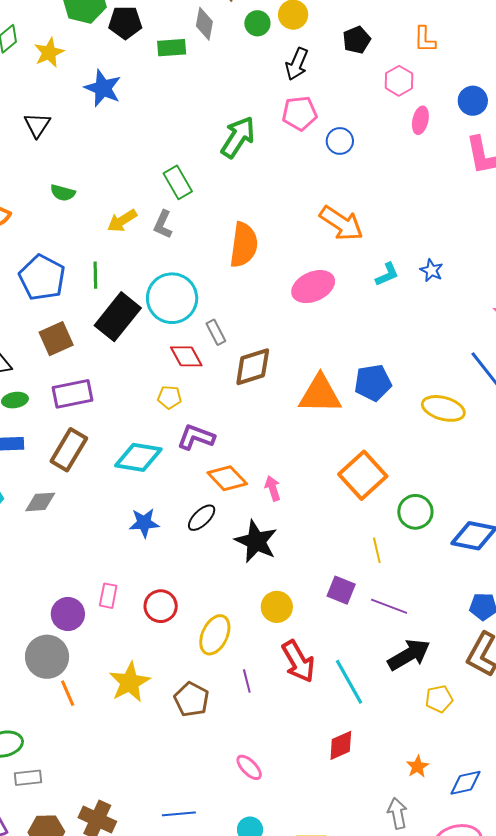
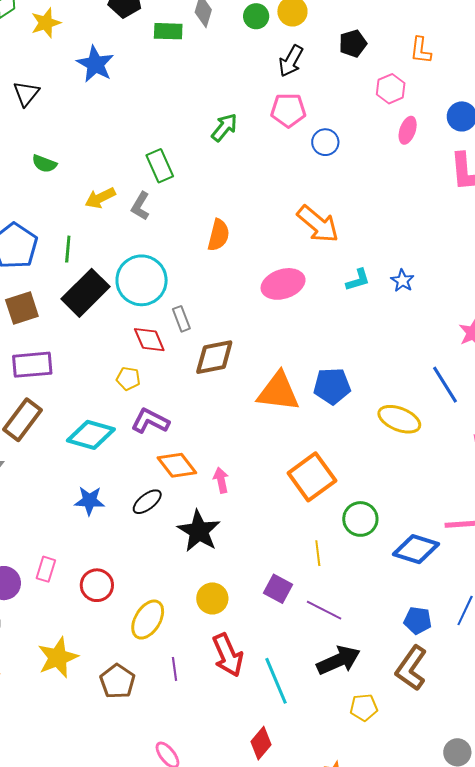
green arrow: (238, 137) -> (224, 127), size x0.7
orange semicircle: (244, 245) -> (219, 235), size x0.7
red diamond: (341, 745) -> (261, 743), turned -32

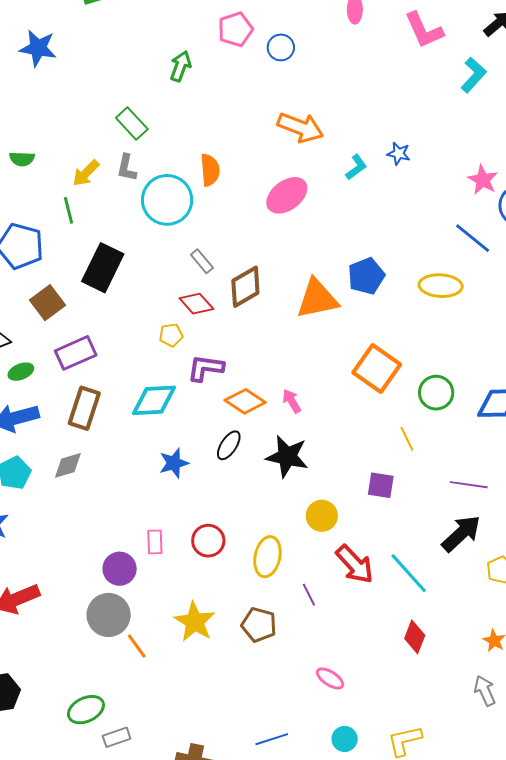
green line: (68, 249) -> (68, 210), moved
cyan circle: (142, 280) -> (167, 200), moved
red diamond: (149, 340) -> (196, 304), moved
purple line: (324, 610) -> (469, 485), moved

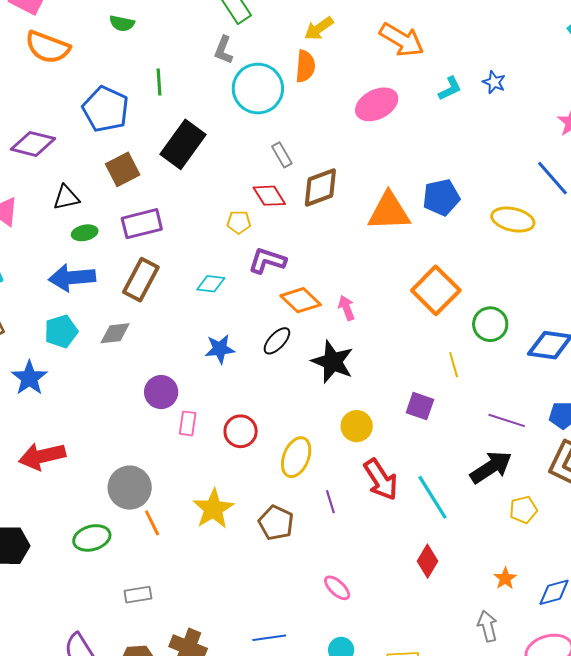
yellow arrow: (86, 173) -> (319, 28), moved
cyan diamond: (154, 400) -> (211, 284), size x0.6
purple circle: (120, 569) -> (161, 392), moved
green ellipse: (86, 710) -> (92, 538), moved
gray rectangle: (117, 737) -> (138, 595), moved

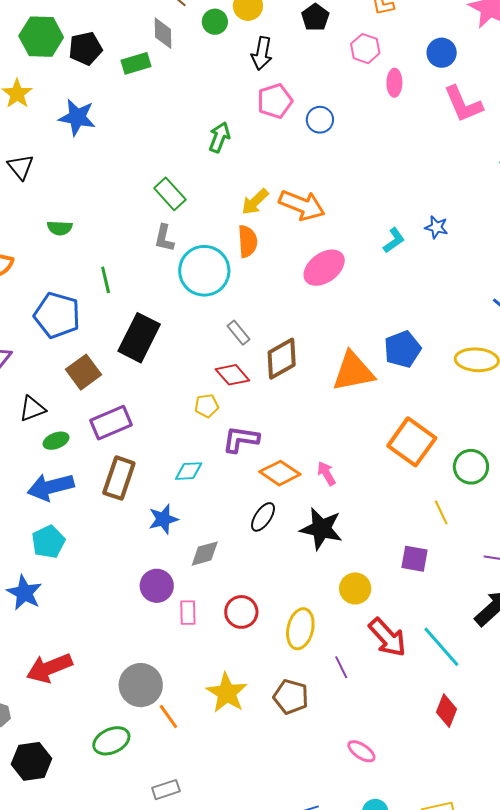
orange arrow: (402, 40) -> (302, 205), moved
gray diamond: (115, 333) -> (205, 554), moved
blue star: (220, 349) -> (163, 519), moved

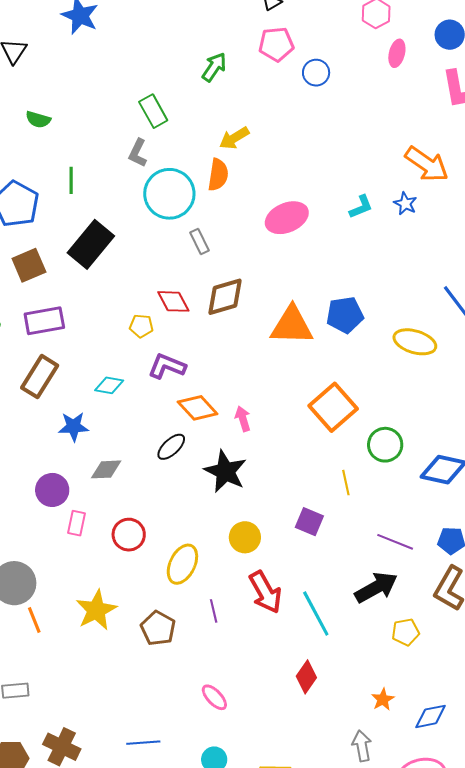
orange arrow: (302, 205) -> (427, 164), moved
gray rectangle: (238, 333) -> (199, 241), moved

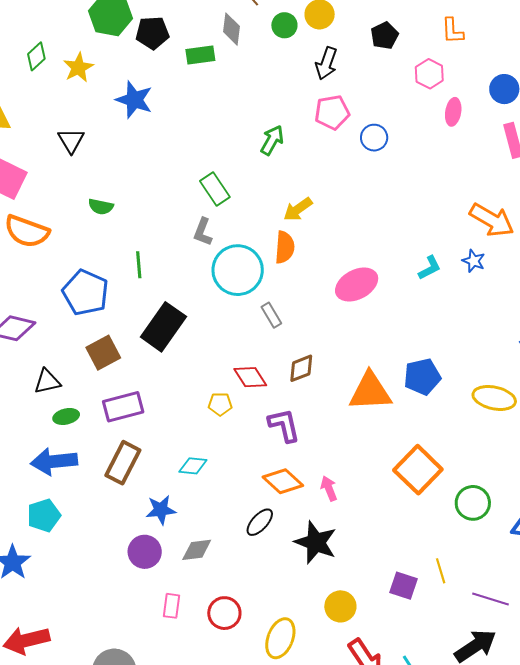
brown diamond: (225, 297) -> (301, 368), size x0.7
purple L-shape: (167, 366) -> (284, 425), moved, turned 60
yellow line: (346, 483) -> (441, 571), moved
purple circle: (52, 490) -> (145, 552), moved

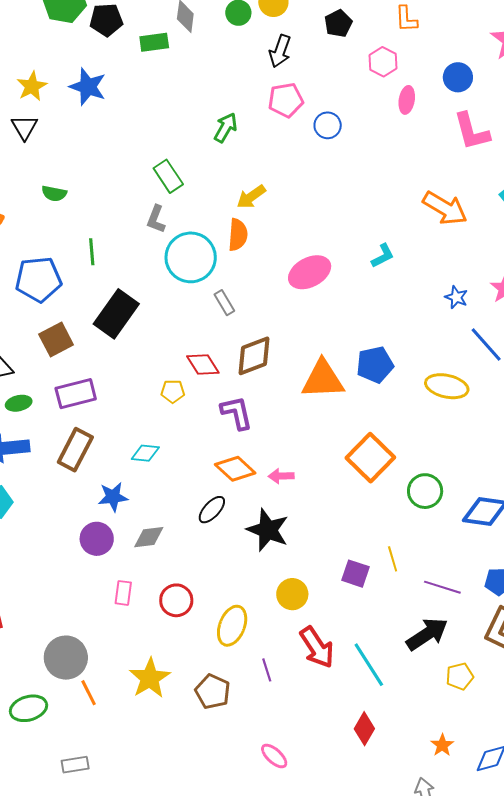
yellow star: (78, 68) -> (32, 86), moved
blue star: (474, 261) -> (456, 297), moved
blue pentagon: (86, 293) -> (38, 279), turned -30
brown diamond: (301, 368) -> (254, 356), size x1.4
pink arrow: (329, 488) -> (281, 476), turned -70

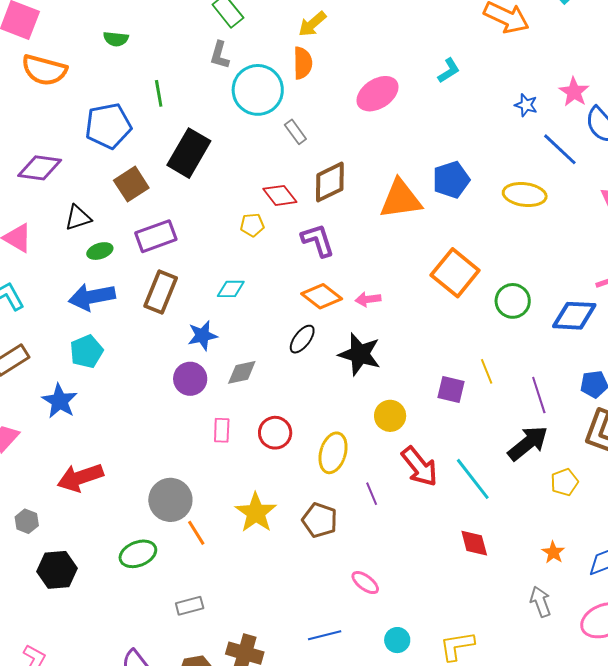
purple line: (442, 587) -> (539, 395), turned 60
red diamond: (364, 729) -> (474, 543), turned -40
pink ellipse: (274, 756) -> (365, 583), moved

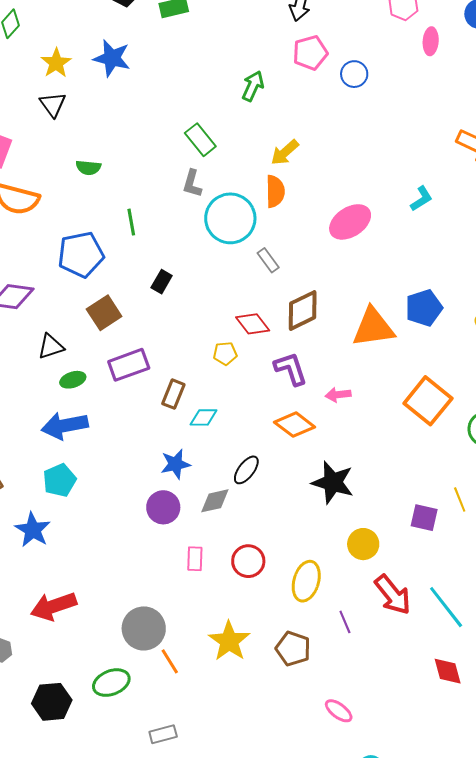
black rectangle: (189, 153) -> (162, 282), size x0.5
brown rectangle: (161, 292) -> (173, 394), moved, size x0.7
pink arrow: (368, 299) -> (338, 395), moved
black ellipse: (302, 339) -> (246, 470), moved
black hexagon: (57, 570) -> (52, 702), moved

